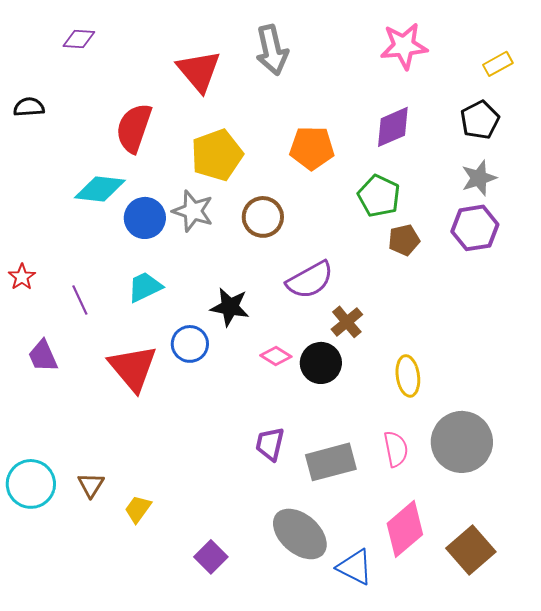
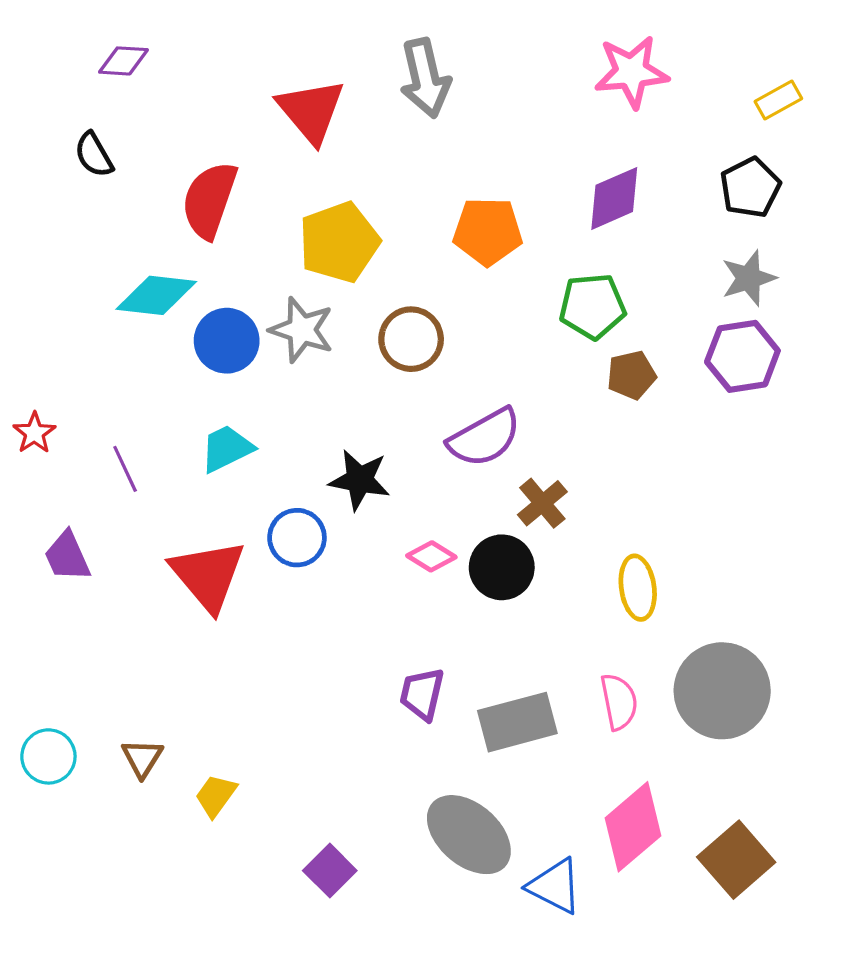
black semicircle: (29, 107) -> (94, 155), moved, turned -116
green pentagon: (379, 196) -> (592, 306), turned -30
cyan circle: (31, 484) -> (48, 756), size x0.7

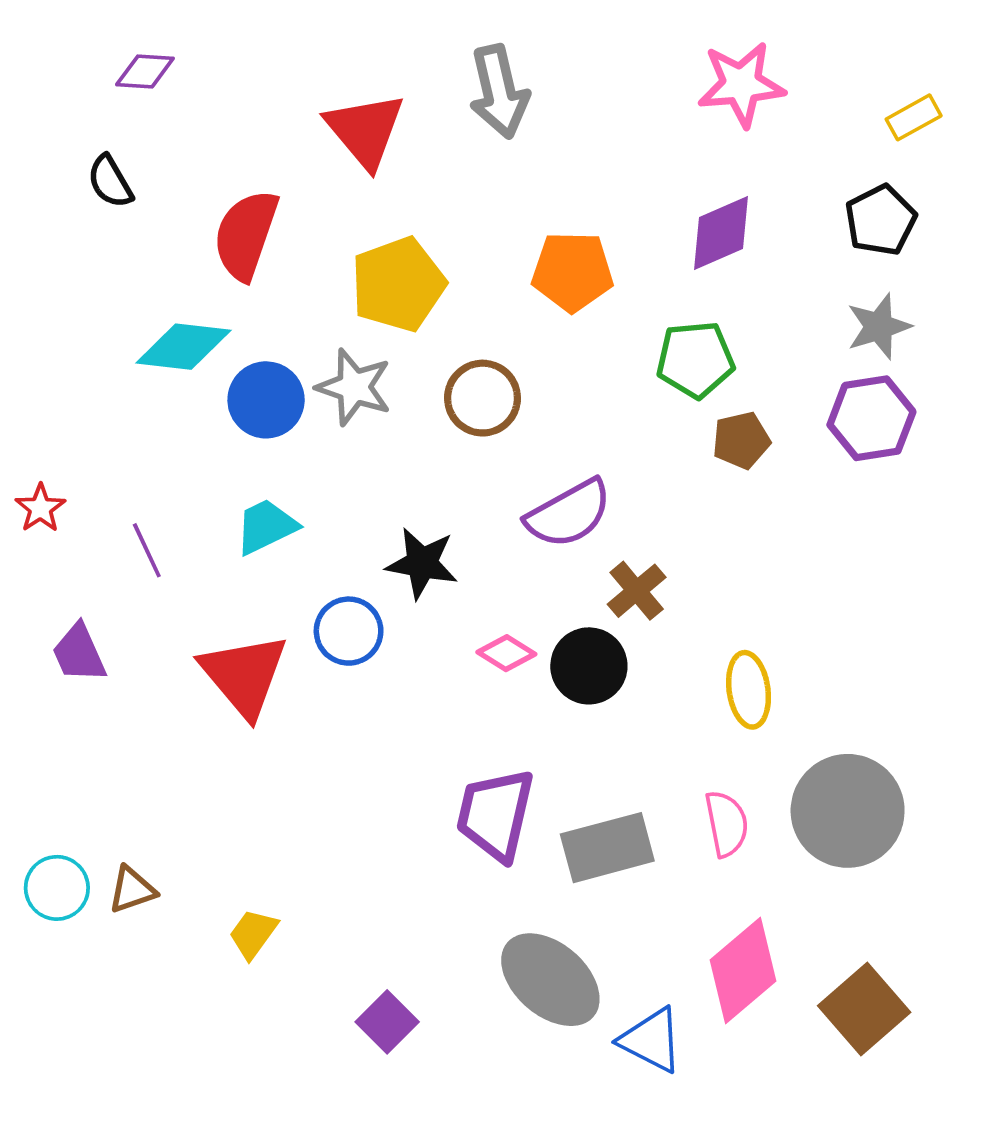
purple trapezoid: (422, 694) -> (495, 815), size x1.5
brown triangle: (142, 758) -> (132, 890), moved, turned 39

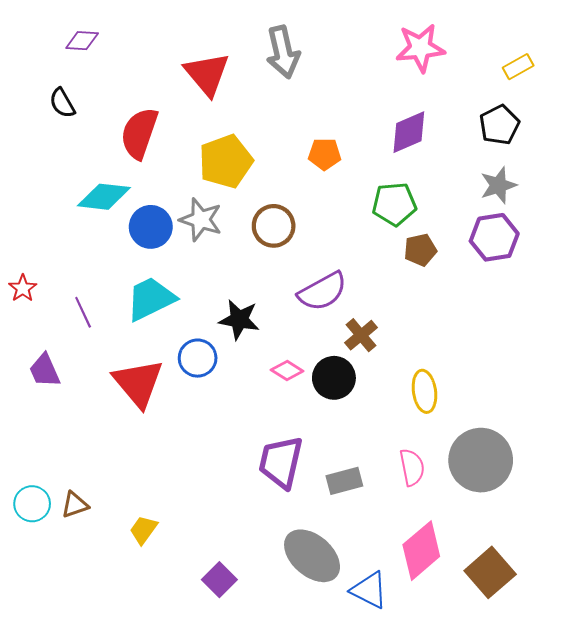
orange pentagon: (572, 271) -> (325, 154), size x0.7
cyan trapezoid: (266, 527) -> (151, 299), size x1.4
gray rectangle: (607, 848) -> (344, 481), size x0.7

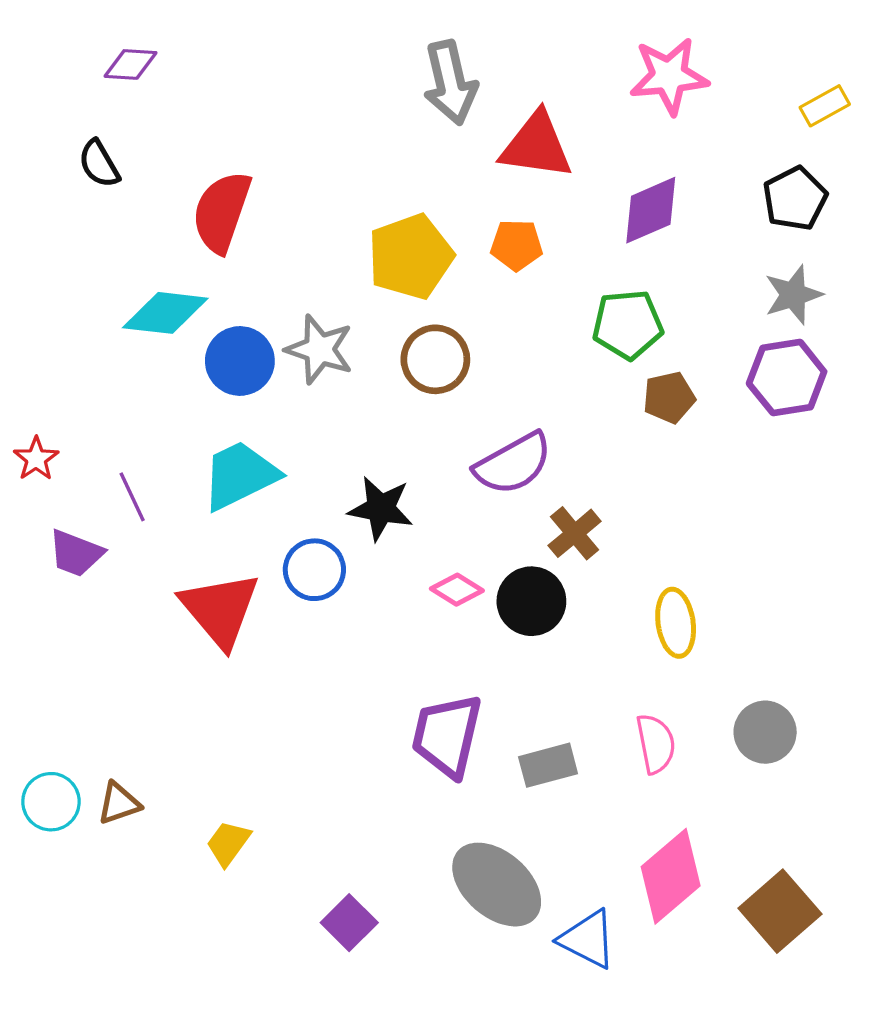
red triangle: (207, 74) -> (536, 146), moved, turned -42
yellow pentagon: (226, 161) -> (411, 257), moved
purple trapezoid: (45, 371) -> (76, 553), moved, turned -45
gray circle: (481, 460) -> (765, 732), size x0.6

